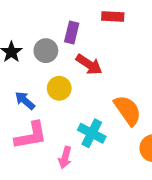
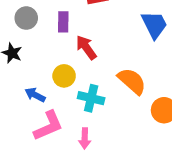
gray circle: (46, 51) -> (26, 18), moved
red arrow: (89, 64) -> (86, 47), turned -145
cyan cross: (92, 133) -> (91, 98), moved

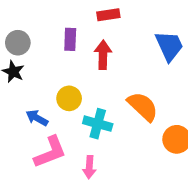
gray circle: (26, 18) -> (18, 43), moved
red arrow: (86, 47) -> (103, 55), moved, turned 35

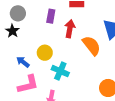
orange semicircle: (143, 106) -> (91, 45), moved

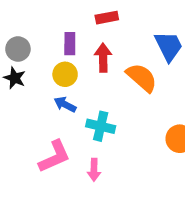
yellow circle: (45, 53) -> (65, 74), moved
blue arrow: (23, 62) -> (65, 104), moved

